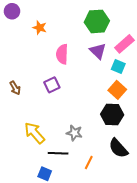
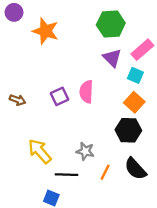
orange star: (40, 28) -> (46, 31), size x1.6
pink semicircle: (62, 54) -> (86, 92), moved
brown arrow: (15, 88) -> (18, 100), turned -40
orange line: (89, 163) -> (105, 172), moved

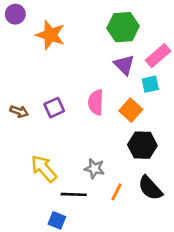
cyan square: (135, 75) -> (150, 84), turned -35
purple square: (60, 96) -> (54, 108), moved
orange square: (134, 102) -> (131, 110), moved

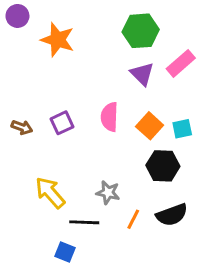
cyan square: (150, 84) -> (182, 129), moved
black semicircle: (150, 188) -> (172, 215), turned -68

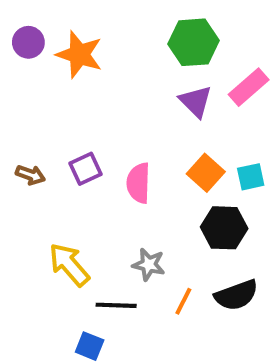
purple circle: (17, 16) -> (28, 42), moved
pink semicircle: (109, 117) -> (138, 183), moved

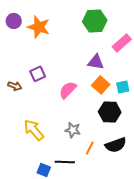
purple triangle: (196, 101) -> (96, 62), moved, turned -36
purple square: (85, 169) -> (38, 74), moved
pink semicircle: (138, 183) -> (68, 90), turned 42
black line: (116, 305) -> (65, 162), moved

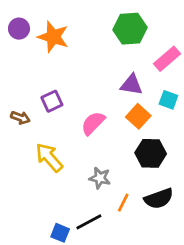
cyan square: (123, 87) -> (168, 100), moved, turned 32
yellow arrow: (34, 130) -> (49, 157), moved
black line: (65, 162) -> (89, 222), turned -30

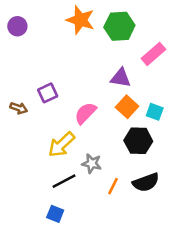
orange star: (53, 37) -> (80, 20), moved
cyan square: (168, 100) -> (155, 112), moved
yellow arrow: (49, 157) -> (61, 145), moved, turned -92
black line: (89, 222) -> (64, 181), moved

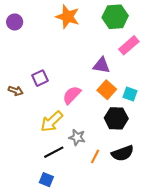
green hexagon: (119, 26) -> (115, 17), moved

